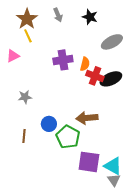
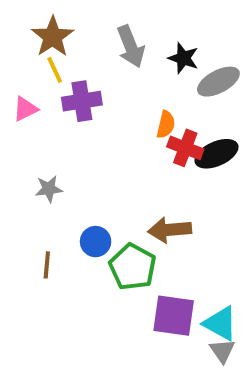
gray arrow: (58, 15) -> (131, 46), moved, size x1.5
black star: (90, 17) -> (183, 58), moved
purple cross: (63, 60) -> (82, 101), moved

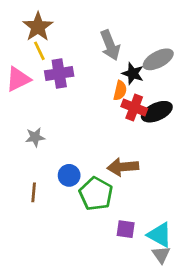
gray arrow: (131, 46) -> (110, 45), moved
black star: (183, 58) -> (133, 73), moved
pink triangle: (25, 109) -> (18, 79), size x1.4
purple square: (174, 316) -> (126, 229), size x0.6

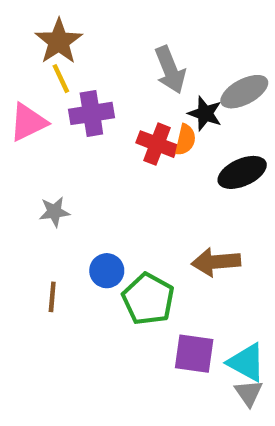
red cross: (134, 107) -> (157, 144), moved
brown arrow: (123, 167) -> (216, 262), moved
purple square: (126, 229) -> (194, 354), size x1.4

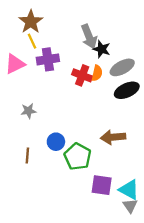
gray ellipse: (244, 92) -> (122, 67), moved
black star: (205, 113) -> (102, 49), moved

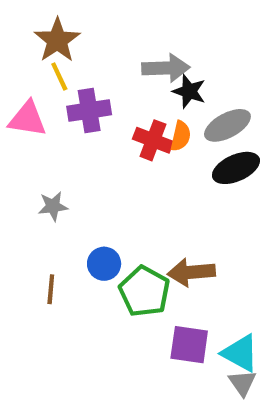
gray arrow: (89, 37) -> (166, 68), turned -70
pink triangle: (15, 64) -> (27, 119), turned 35
brown arrow: (113, 137) -> (191, 272), moved

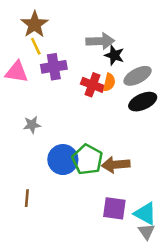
blue circle: (104, 264) -> (63, 160), size x1.5
brown line: (51, 289) -> (27, 198), moved
green pentagon: (144, 291) -> (87, 160), moved

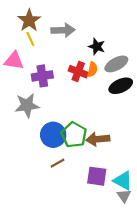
gray arrow: (100, 41) -> (63, 30), moved
purple cross: (54, 67) -> (42, 76), moved
gray star: (32, 125) -> (27, 105), size x1.6
brown line: (27, 198) -> (58, 163), moved, turned 56

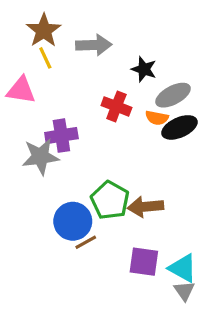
orange semicircle: (92, 69) -> (157, 118), moved, turned 88
purple cross: (42, 76) -> (61, 136), moved
blue circle: (53, 135) -> (73, 221), moved

